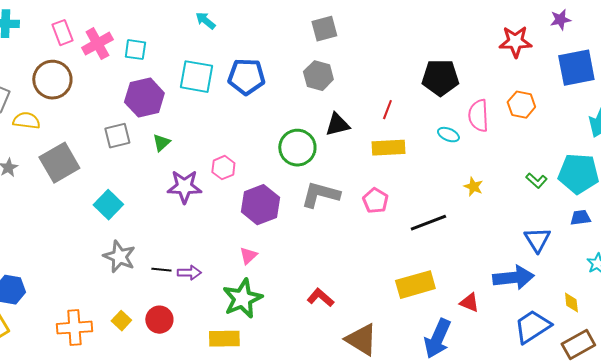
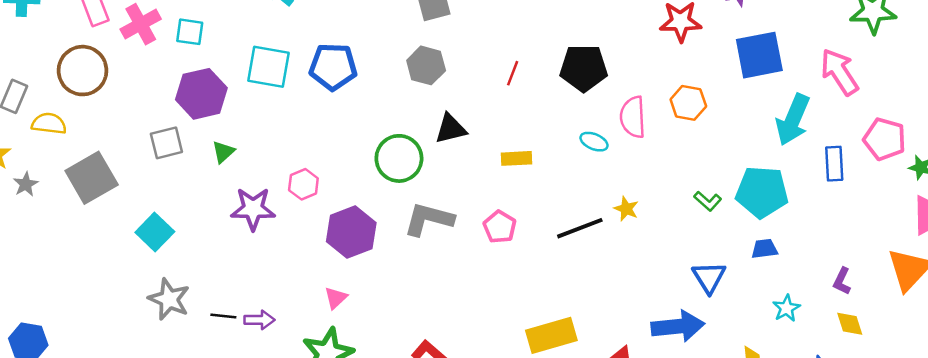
red line: (387, 110) -> (513, 73), moved
yellow rectangle: (388, 148) -> (517, 158), size x0.7
black line: (428, 223) -> (580, 228), moved

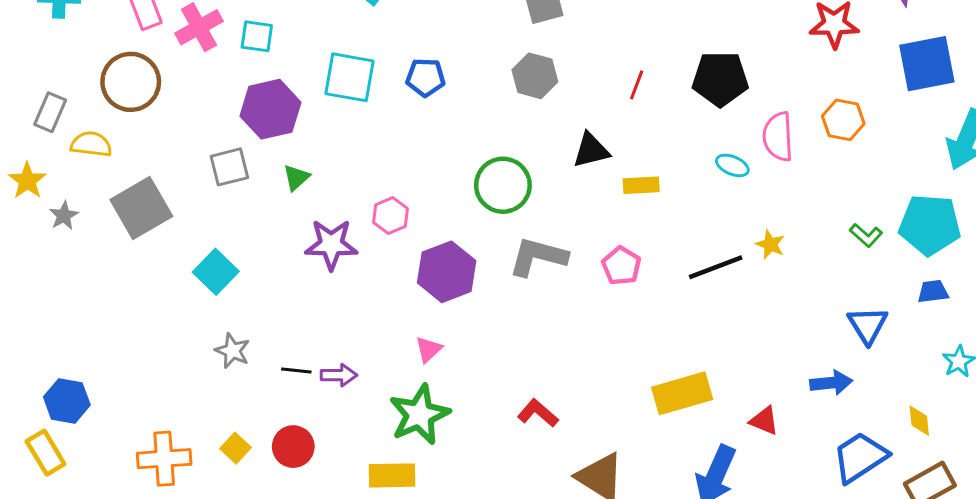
blue pentagon: (333, 67) -> (425, 77), size x0.7
black triangle: (451, 129) -> (591, 150), moved
gray star: (169, 299) -> (232, 351), size x0.7
blue arrow: (678, 326) -> (831, 383), size x0.7

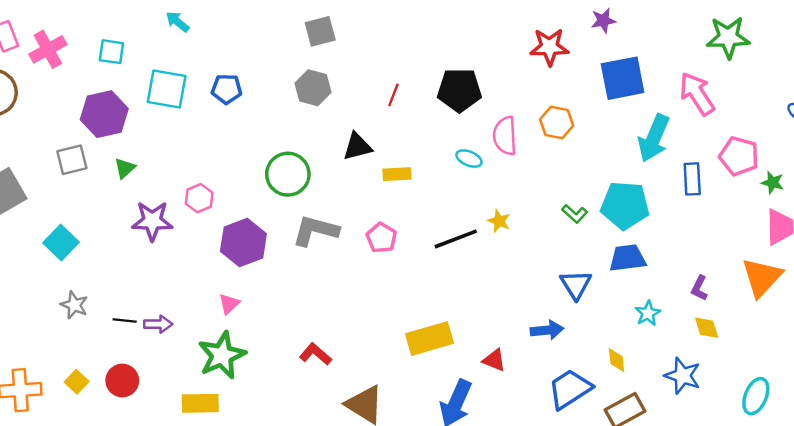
cyan square: (257, 36) -> (111, 52), moved
blue trapezoid: (933, 292) -> (627, 258), size x1.5

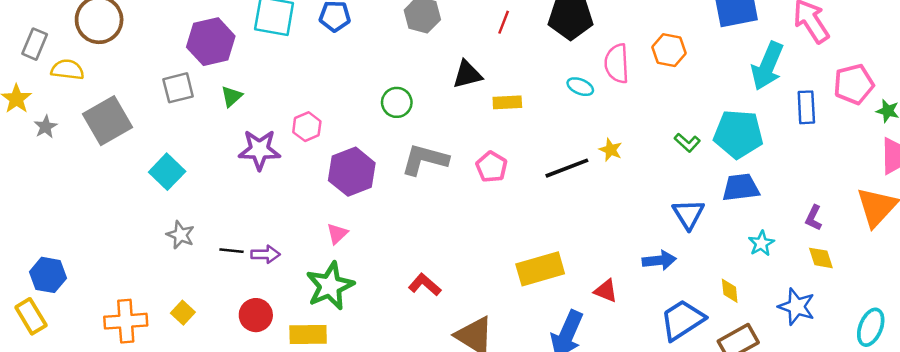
pink pentagon: (739, 156) -> (854, 84), turned -30
green circle: (288, 174) -> (397, 102), size x0.7
red circle: (122, 381) -> (256, 315), moved

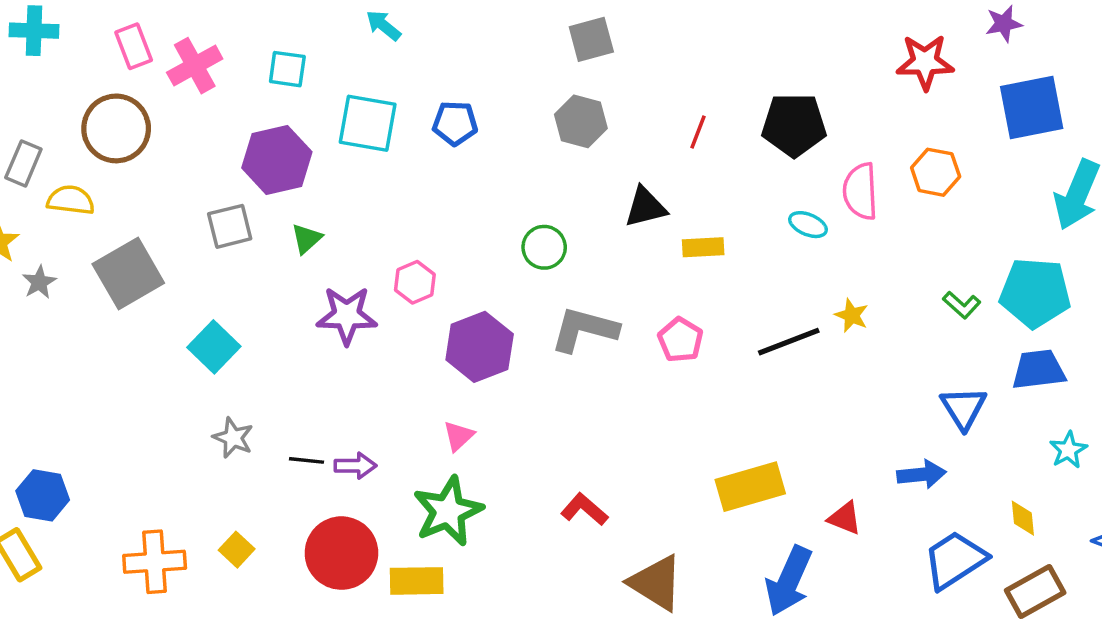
red circle: (256, 315) -> (341, 553), size x1.5

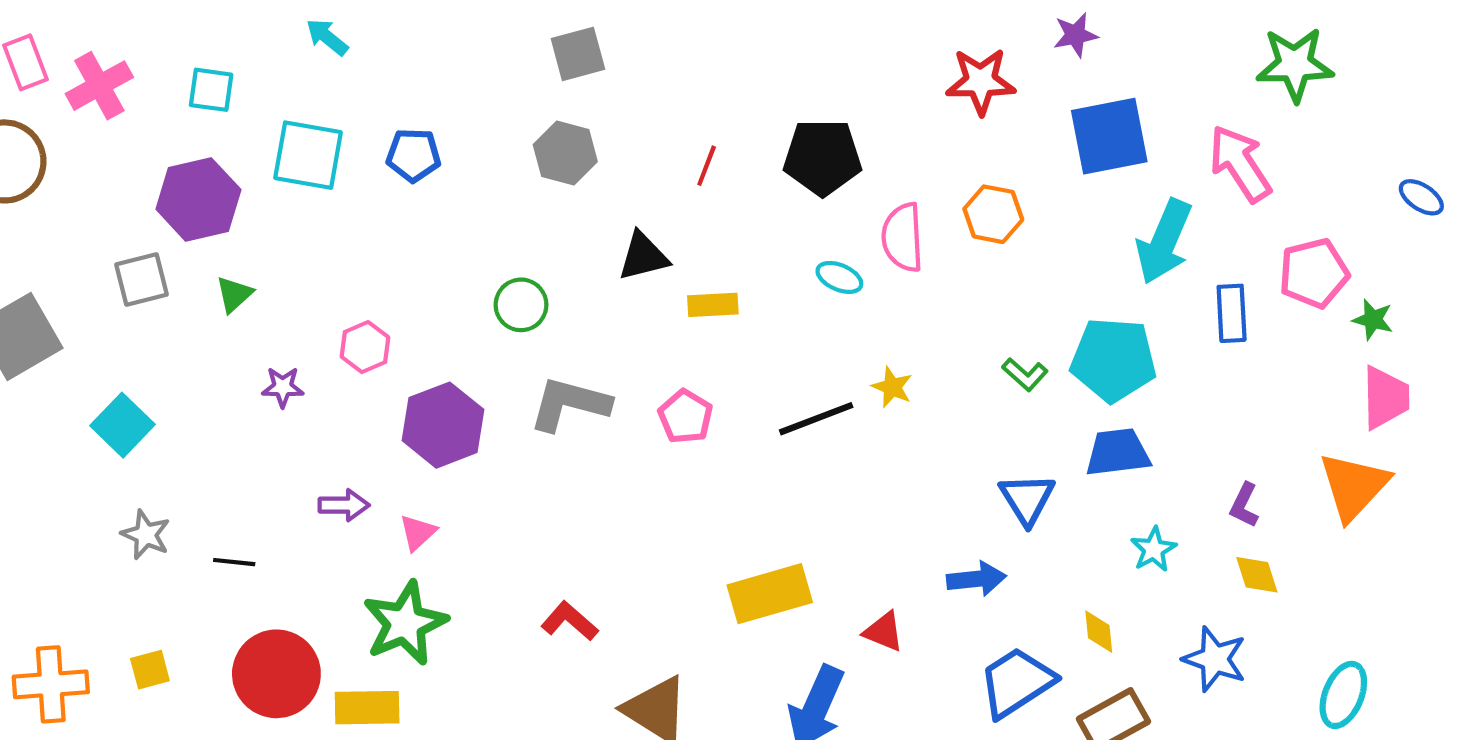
purple star: (347, 315) -> (283, 387), size x0.6
purple arrow: (355, 466) -> (344, 505), moved
yellow square: (237, 550) -> (150, 670), turned 32

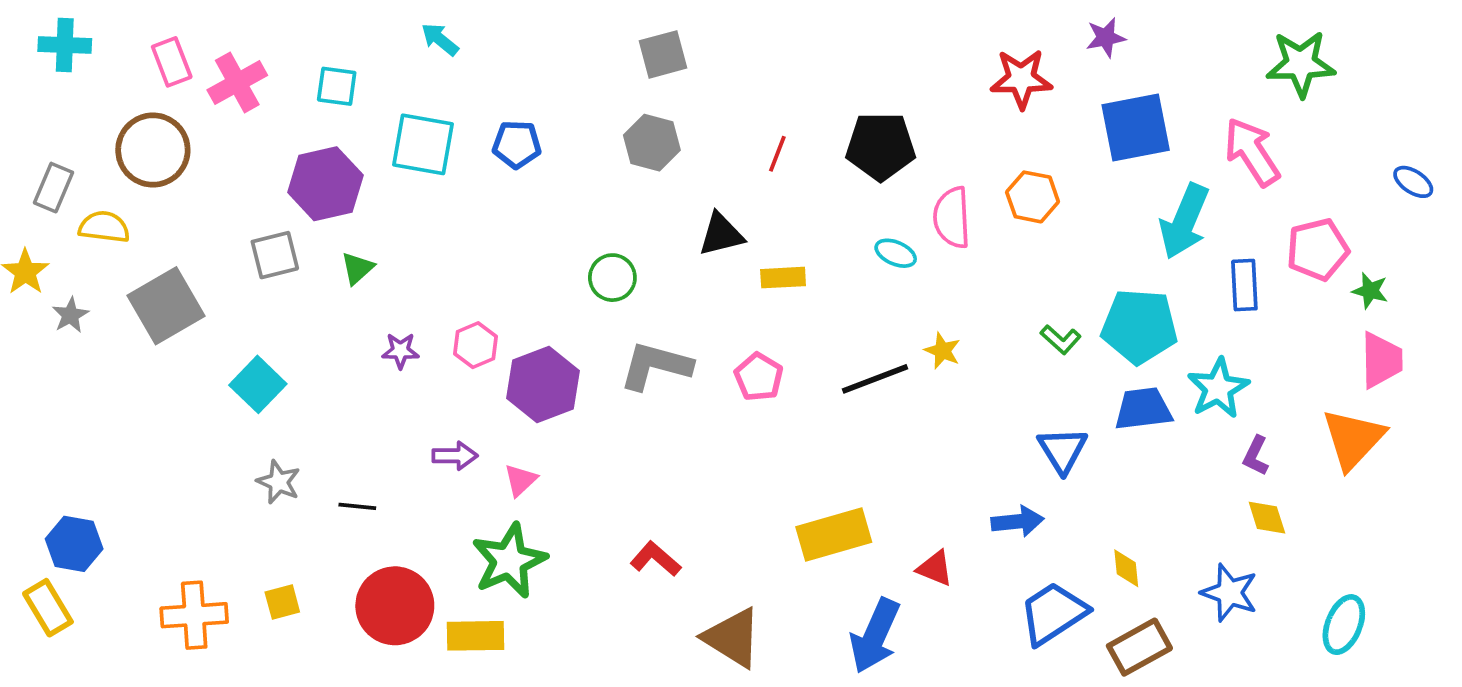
pink hexagon: (365, 347) -> (476, 345), moved
cyan star: (1154, 549) -> (1218, 388), moved, size x1.5

